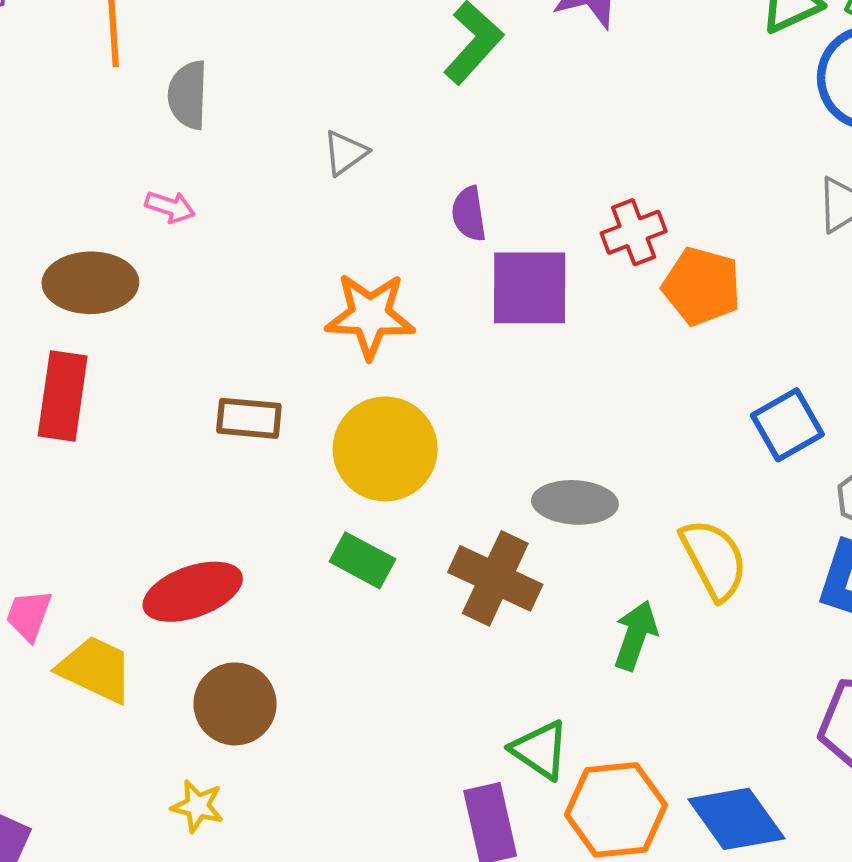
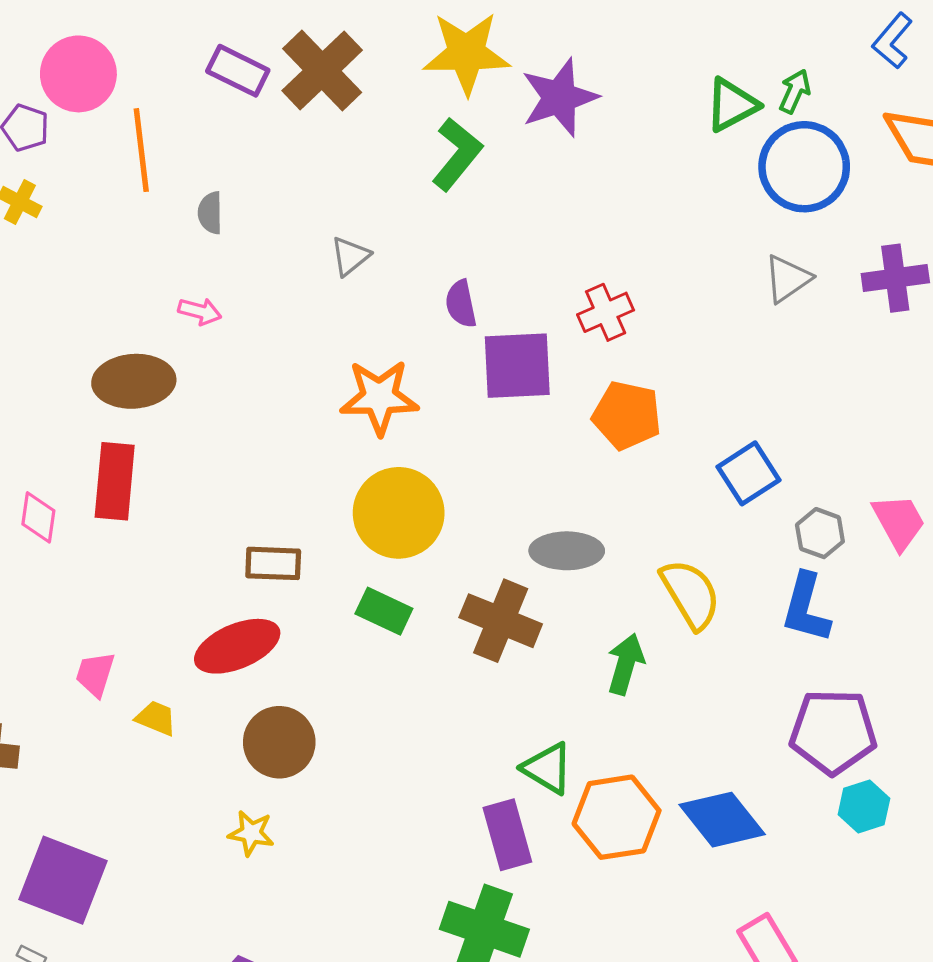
gray semicircle: (188, 95) -> (210, 213), size x0.7
orange pentagon: (702, 286) -> (627, 415), moved
brown rectangle: (249, 418) -> (273, 563), moved
yellow trapezoid: (96, 669) -> (156, 718), size x0.6

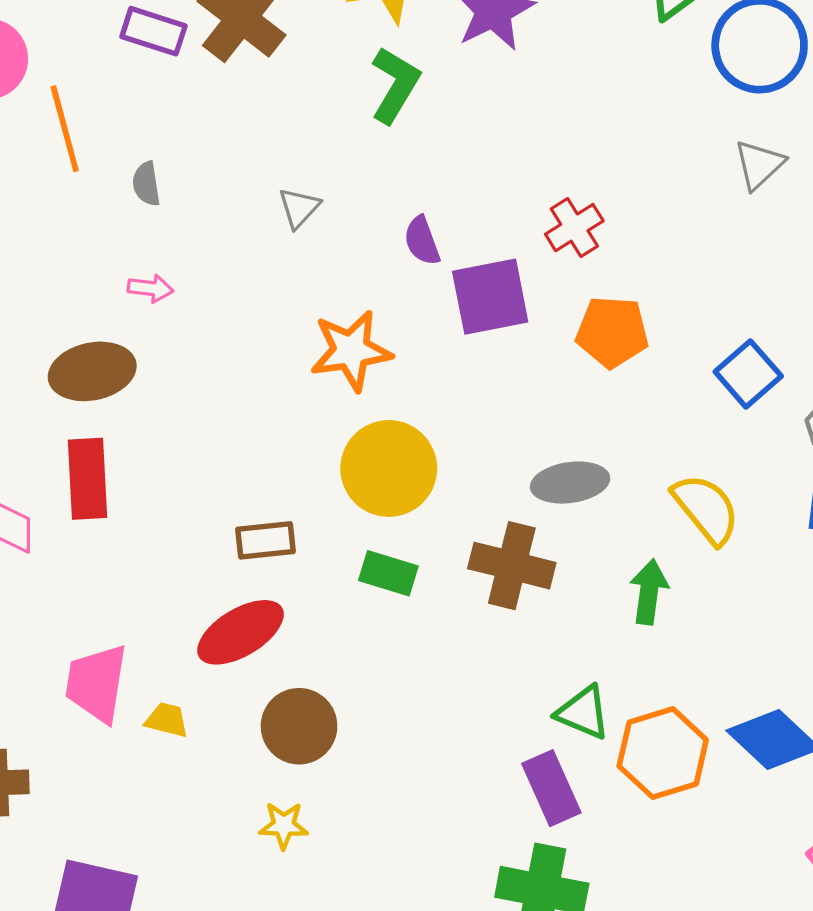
pink trapezoid: (95, 674) -> (97, 683), size x1.6

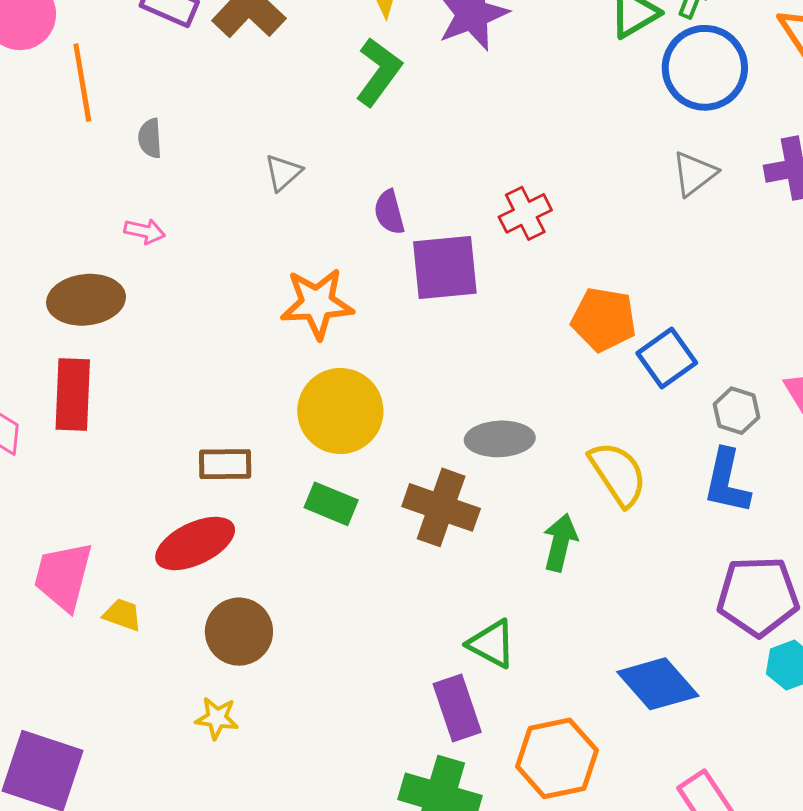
orange pentagon: (612, 332) -> (604, 319), moved
orange hexagon: (663, 753) -> (557, 758), moved

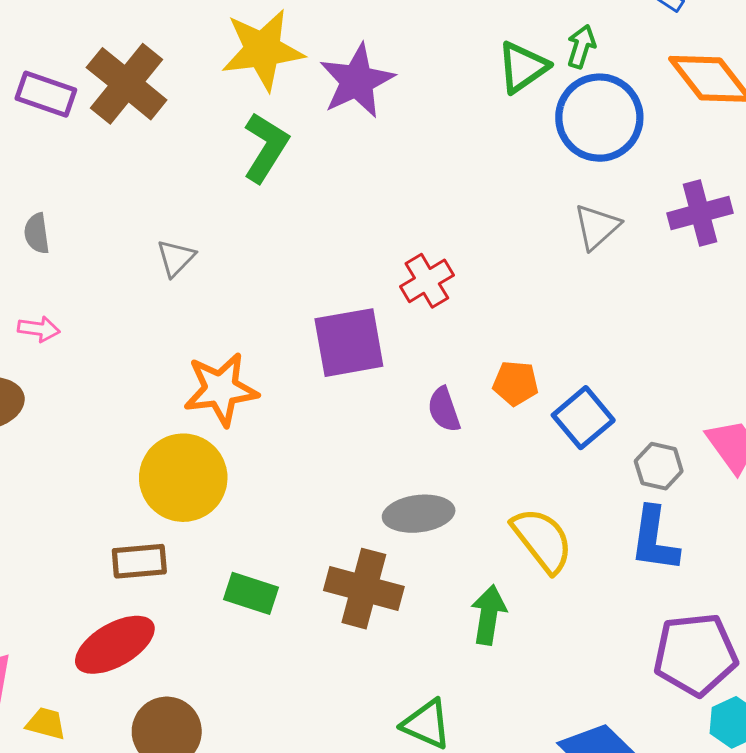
purple semicircle: (389, 212) -> (444, 410), moved
orange pentagon: (604, 319) -> (516, 383), size x0.7
yellow circle: (340, 411) -> (183, 478), moved

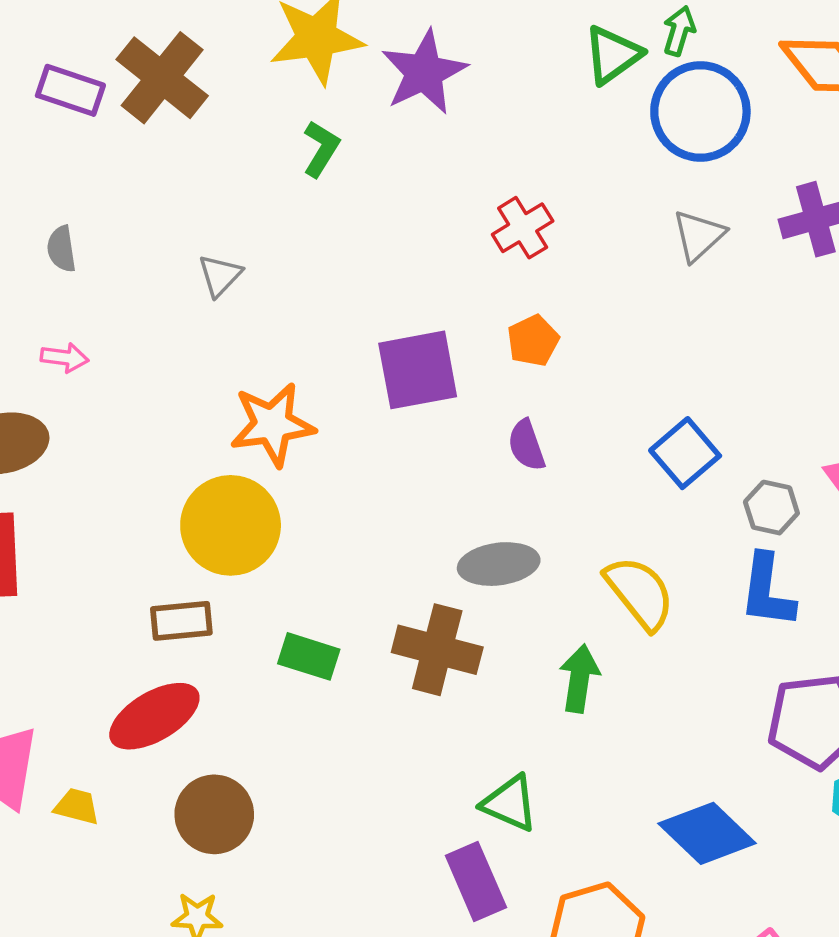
green L-shape: (266, 147) -> (321, 149), size x0.7
red cross: (427, 281) -> (523, 228), moved
orange pentagon: (516, 383) -> (533, 341), moved, turned -30

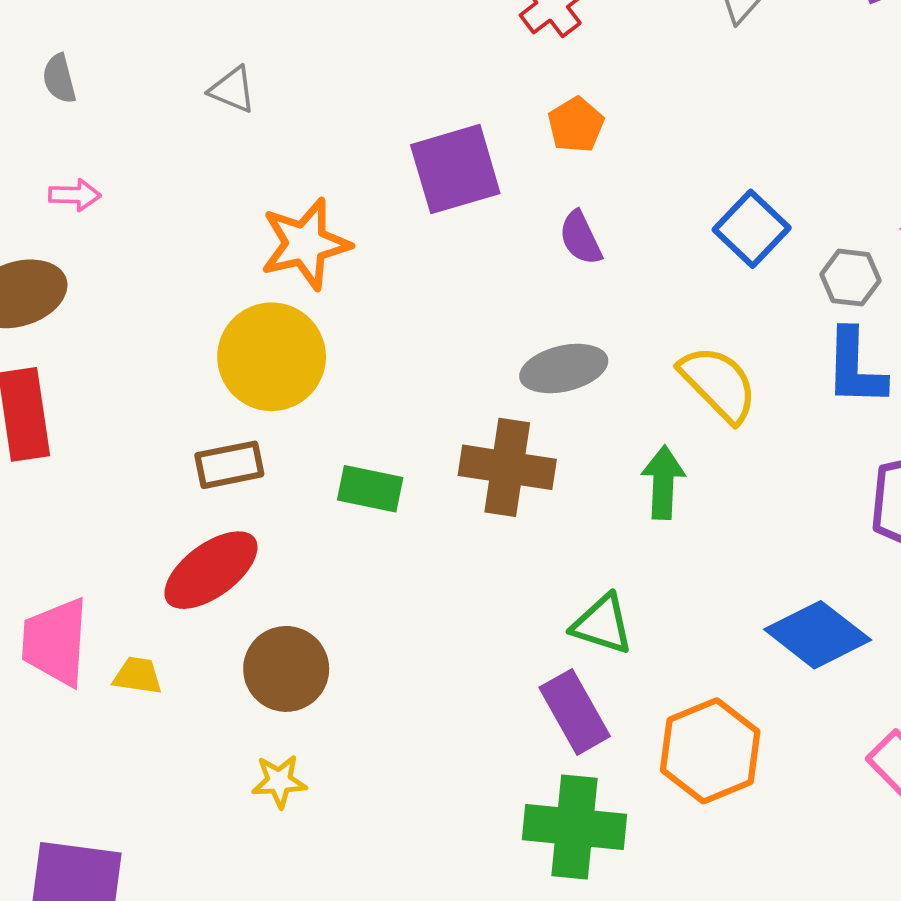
gray triangle: (220, 276) -> (232, 90), turned -45

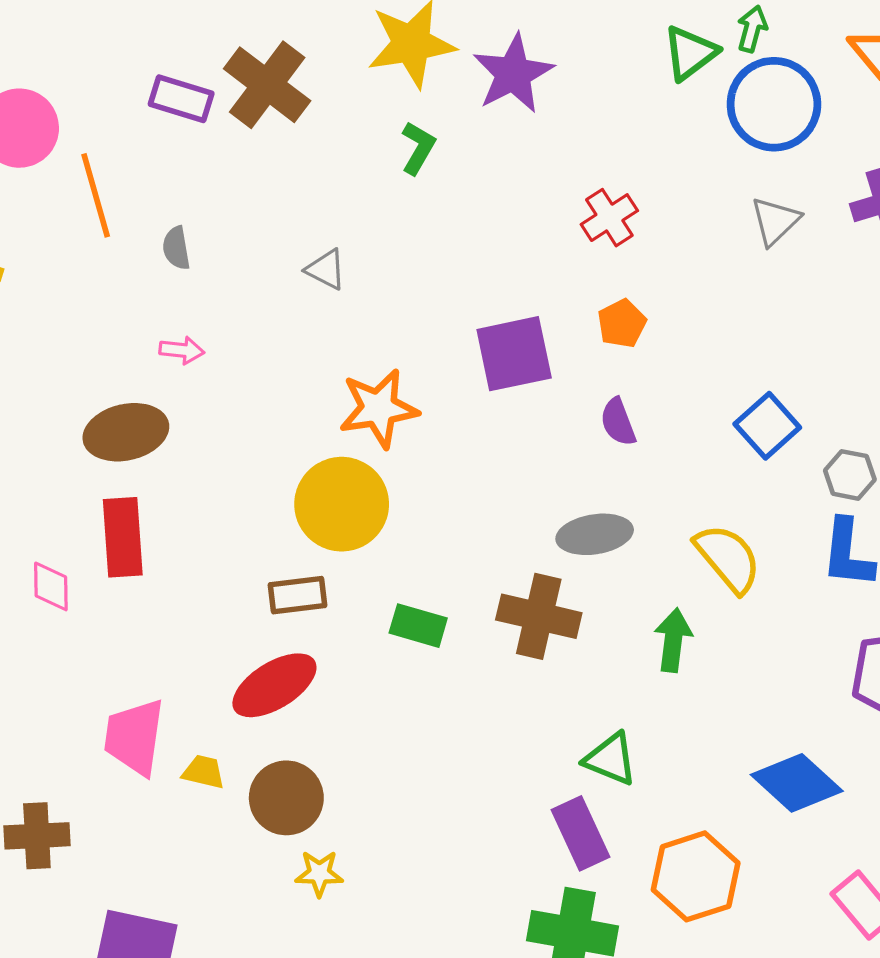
brown circle: (286, 669) -> (286, 798), moved

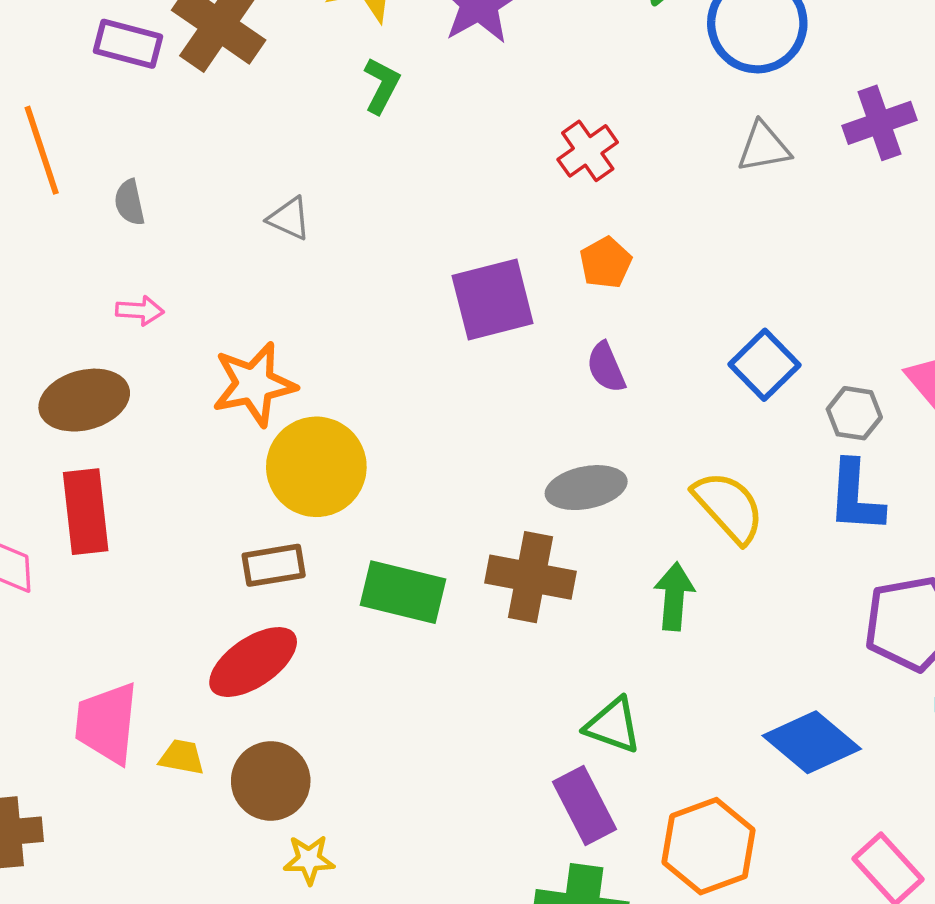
gray triangle: (775, 221) -> (764, 147), turned 36
orange star: (379, 408) -> (254, 384), moved
green rectangle: (418, 626) -> (403, 592), size x1.4

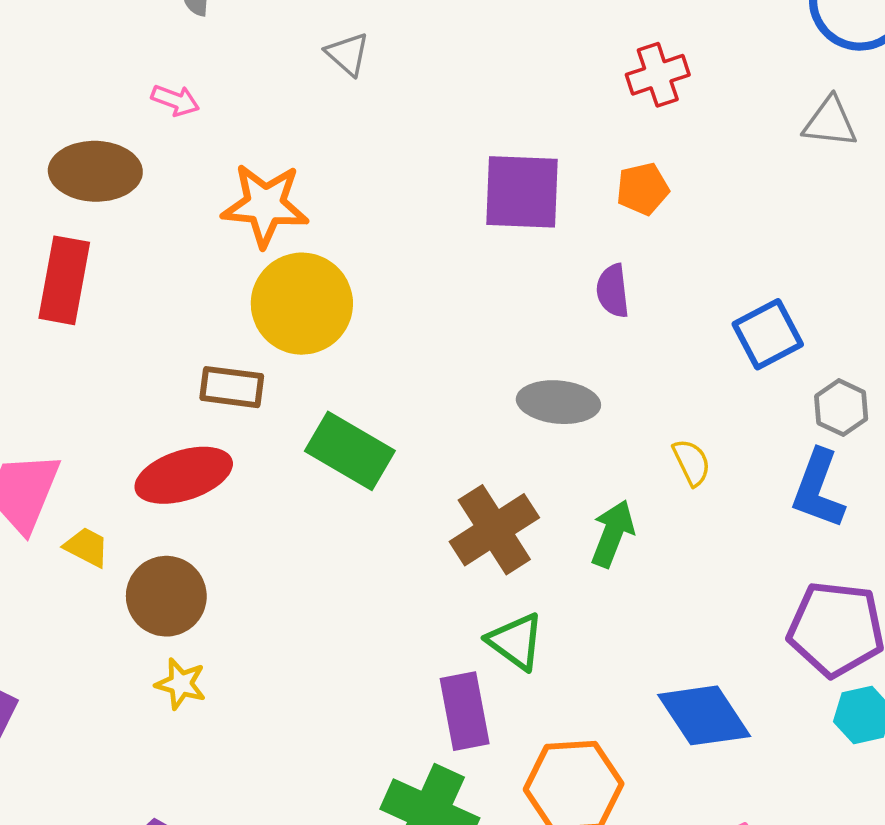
yellow semicircle: (729, 507) -> (692, 462), size x0.6
brown cross: (531, 577) -> (494, 530), moved, turned 30

